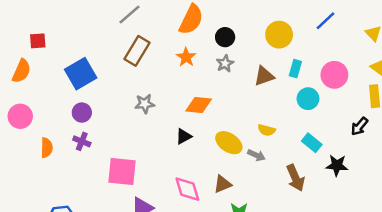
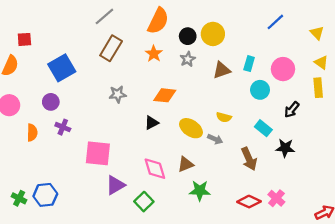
yellow circle: (279, 35) -> (213, 34), moved
purple circle: (82, 113) -> (51, 102), moved
black arrow: (359, 126) -> (292, 110), moved

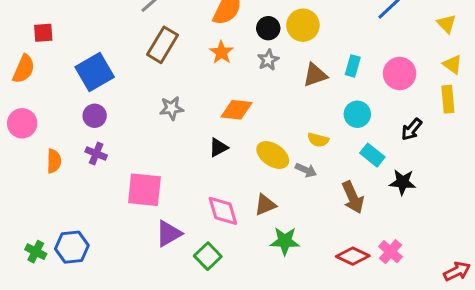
cyan circle: (260, 90) -> (357, 114), moved
purple circle: (51, 102) -> (95, 116), moved

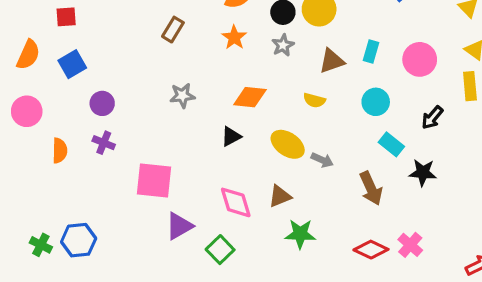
red square: (43, 33) -> (66, 17), moved
brown rectangle: (163, 45) -> (173, 30), size x0.7
blue square: (95, 72) -> (72, 64), moved, size x0.7
yellow semicircle: (318, 140) -> (314, 100), moved

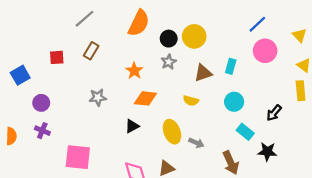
red square: (66, 17) -> (57, 57), moved
orange star: (234, 37) -> (134, 71), moved
pink circle: (420, 59) -> (265, 51), moved
yellow ellipse: (288, 144) -> (172, 132), turned 35

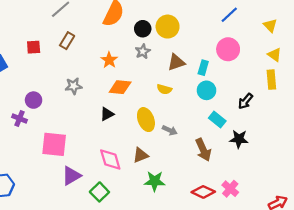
pink circle: (265, 51) -> (228, 49), moved
cyan rectangle: (231, 66) -> (203, 68), moved
purple circle: (41, 103) -> (34, 100), moved

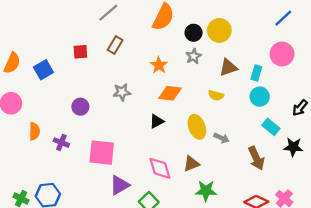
purple cross: (19, 118) -> (61, 143), moved

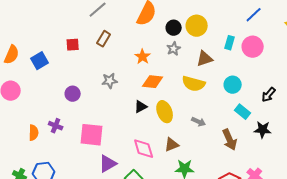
cyan rectangle: (256, 73) -> (230, 43), moved
yellow semicircle: (216, 95) -> (194, 84), size x1.6
yellow ellipse: (197, 127) -> (165, 112), moved
orange semicircle: (34, 131) -> (34, 133), moved

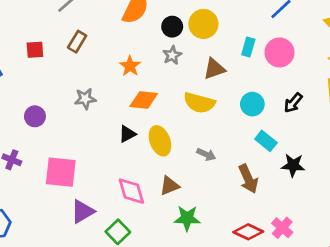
black arrow: (269, 95) -> (293, 103), moved

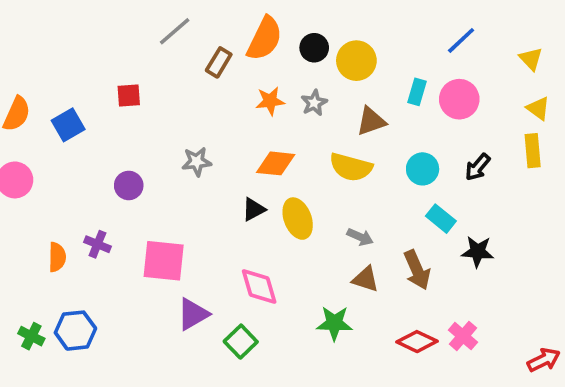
black circle: (172, 27) -> (314, 48), moved
brown rectangle: (77, 42) -> (219, 62), moved
orange star: (130, 66) -> (270, 101), moved, turned 30
brown triangle: (169, 186) -> (366, 279), moved, turned 40

